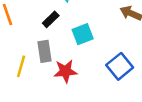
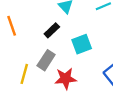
gray rectangle: (44, 51) -> (46, 60), turned 42

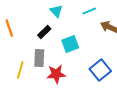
gray rectangle: (46, 60) -> (39, 58), turned -30

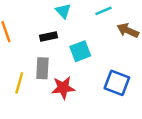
black rectangle: (44, 32) -> (49, 37), turned 32
blue square: (100, 70) -> (117, 83), turned -30

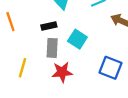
cyan square: (80, 51) -> (77, 39), turned -36
gray rectangle: (42, 68) -> (52, 48), moved

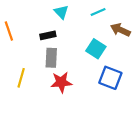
cyan square: (77, 39) -> (96, 49), moved

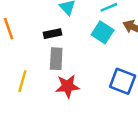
cyan square: (96, 49) -> (103, 32), moved

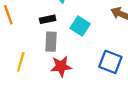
cyan square: (103, 32) -> (80, 26), moved

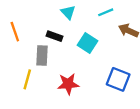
black rectangle: (48, 19) -> (55, 36), turned 32
gray rectangle: (51, 42) -> (42, 56), moved

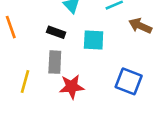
cyan square: (87, 43) -> (94, 40), turned -30
gray rectangle: (42, 56) -> (55, 62), moved

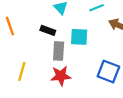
gray rectangle: (55, 62) -> (59, 51), moved

